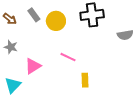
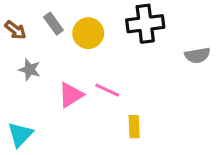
gray star: (11, 47) -> (30, 70), moved
pink triangle: (33, 66) -> (71, 95), moved

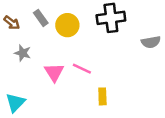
pink triangle: (71, 95) -> (54, 72), turned -30

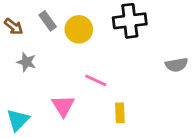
gray semicircle: (151, 42) -> (177, 65), moved
pink triangle: (54, 72) -> (63, 106), moved

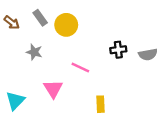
black cross: (130, 21) -> (118, 50), moved, size x0.6
gray star: (26, 62) -> (34, 52), moved
yellow rectangle: (120, 113) -> (101, 104), moved

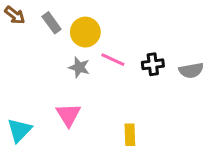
brown arrow: (12, 22) -> (15, 15), moved
gray star: (34, 52) -> (79, 67), moved
pink line: (80, 67) -> (113, 60), moved

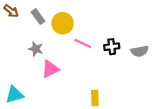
gray star: (79, 67) -> (36, 49), moved
pink triangle: (68, 115) -> (50, 69), moved, turned 36
cyan triangle: (19, 130) -> (15, 95), turned 30

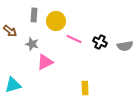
brown arrow: (11, 11) -> (10, 31), moved
gray rectangle: (38, 17) -> (34, 15), turned 40
black cross: (112, 47) -> (100, 42), turned 32

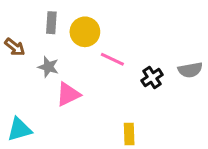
black cross: (100, 42) -> (152, 78), moved, turned 32

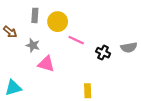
black cross: (152, 78) -> (103, 53), turned -32
pink triangle: (68, 94) -> (46, 64), turned 42

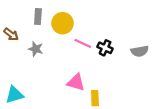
black cross: (103, 53) -> (105, 48), moved
pink triangle: (46, 64) -> (76, 82), moved

